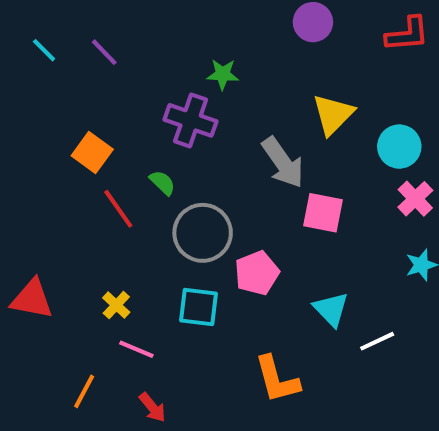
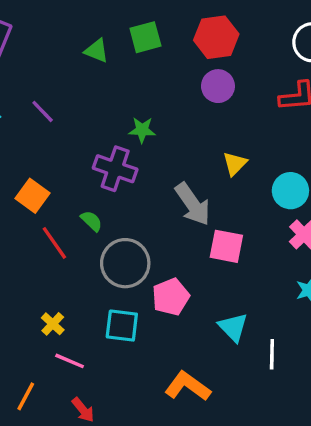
yellow triangle: (333, 114) -> (235, 164), size x0.7
white line: (377, 341) -> (272, 354), turned -64
orange L-shape: (277, 379) -> (188, 386), turned 141

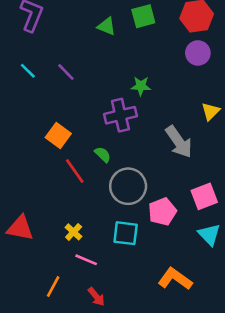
purple cross: (115, 169) -> (120, 115), turned -32
pink square: (226, 246) -> (204, 196), moved, turned -32

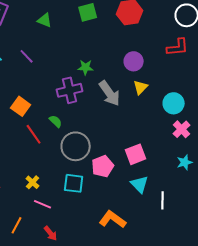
green triangle: (107, 26) -> (45, 20), moved
purple circle: (198, 53) -> (134, 61), moved
gray arrow: (179, 142) -> (110, 93), moved

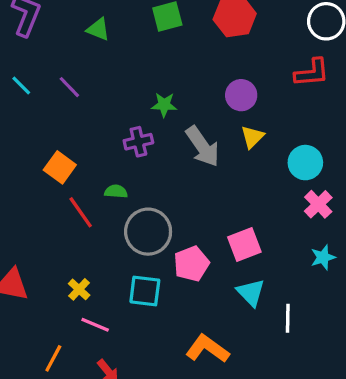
purple cross: (70, 90) -> (138, 142), size x0.7
green semicircle: (56, 121) -> (116, 191), turned -40

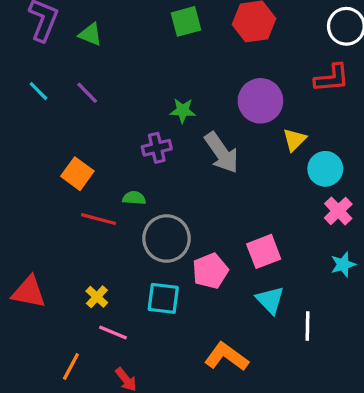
green triangle: (98, 29) -> (90, 34), moved
purple circle: (241, 95) -> (260, 101), size x1.4
yellow triangle: (252, 137) -> (294, 140), moved
red line: (81, 212) -> (98, 219), turned -40

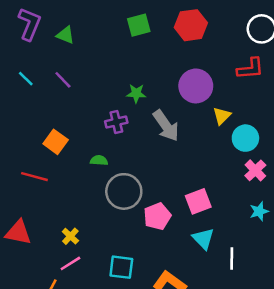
red line: (98, 219) -> (34, 177), moved
cyan square: (163, 298) -> (121, 267), moved
pink line: (113, 332) -> (70, 263), moved, turned -55

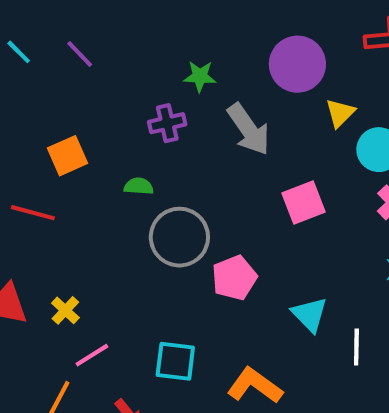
orange square: (56, 142) -> (67, 156), turned 30
pink square: (198, 201) -> (304, 203), moved
yellow cross: (70, 236) -> (65, 310), moved

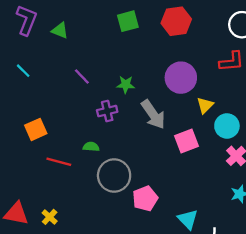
purple line: (80, 54) -> (82, 76), moved
orange square: (67, 156) -> (36, 129), moved
pink square: (304, 203) -> (187, 141), moved
red line: (33, 213) -> (59, 162), moved

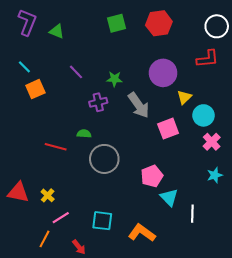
orange square: (36, 129) -> (35, 89), moved
pink pentagon: (145, 199) -> (152, 176), moved

